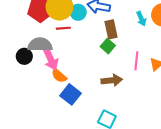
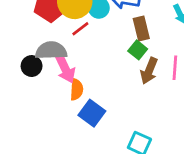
red line: (63, 28) -> (80, 29), turned -32
orange semicircle: (59, 76) -> (77, 89), turned -126
brown arrow: (112, 80) -> (149, 71), moved, turned 120

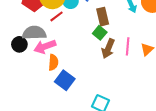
pink arrow: (65, 69) -> (45, 47), turned 95

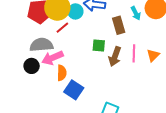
brown rectangle: (103, 17) -> (119, 25), moved
green square: (100, 33) -> (99, 46), moved, turned -32
black circle: (19, 44) -> (32, 66), moved

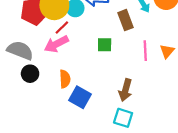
gray semicircle: (41, 45) -> (20, 50), moved, turned 30
brown arrow: (115, 56) -> (125, 90), moved
pink arrow: (53, 58) -> (56, 44), moved

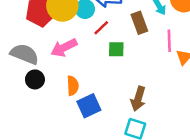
red line: (62, 28) -> (101, 28), moved
pink line: (145, 51) -> (169, 41), moved
blue square: (80, 97) -> (89, 106), turned 35

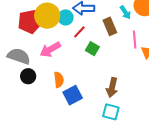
green square: (116, 49) -> (92, 49), turned 32

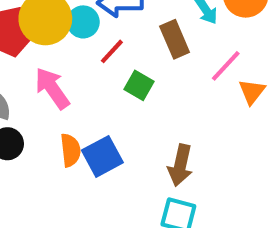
pink line: (135, 40) -> (226, 66), turned 48
pink arrow: (50, 49) -> (52, 88), turned 85
blue square: (73, 95) -> (102, 156), moved

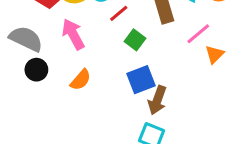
orange semicircle: (70, 150) -> (81, 80), turned 40
blue square: (102, 156) -> (141, 80), moved

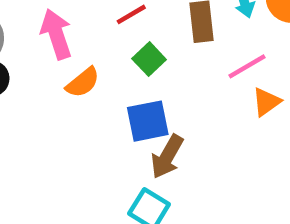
orange semicircle: (81, 80) -> (83, 82), moved

